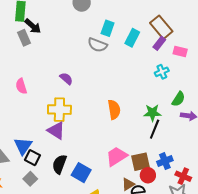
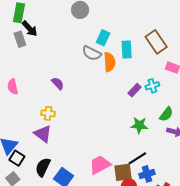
cyan rectangle: (132, 38) -> (127, 49), turned -36
purple rectangle: (159, 43) -> (135, 90), moved
yellow cross: (59, 110) -> (48, 113), size x0.6
orange semicircle: (114, 110) -> (110, 62), moved
black line: (155, 129) -> (137, 158), moved, turned 30

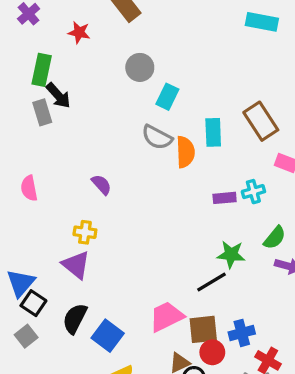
cyan rectangle: (103, 38) -> (167, 97), moved
purple rectangle: (135, 90) -> (225, 198), turned 40
black line: (137, 158) -> (212, 282), moved

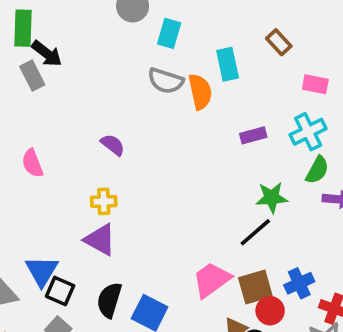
brown rectangle: (261, 121) -> (279, 42), size x0.6
cyan cross: (253, 192) -> (308, 132), moved, size x1.4

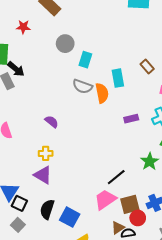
green star: (272, 197) -> (150, 162), moved, turned -30
black line: (255, 232) -> (116, 177), moved

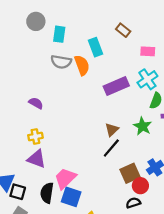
purple rectangle: (131, 119) -> (116, 86), size x1.6
pink trapezoid: (105, 200) -> (65, 178), moved
brown triangle: (118, 228) -> (112, 130), moved

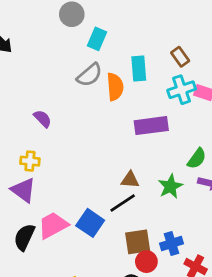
gray semicircle: (61, 62) -> (90, 75), turned -66
cyan cross: (147, 79) -> (182, 90), moved
brown triangle: (112, 130) -> (130, 180), turned 32
blue square: (71, 197) -> (90, 223), moved

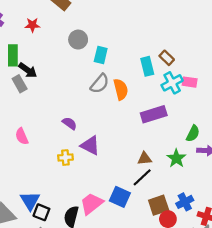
cyan rectangle: (139, 68) -> (147, 66), moved
purple triangle: (23, 190) -> (90, 145), moved

